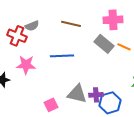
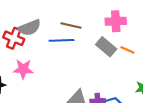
gray semicircle: (32, 26) -> (30, 28), size x1.5
blue line: (62, 56) -> (62, 40), moved

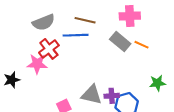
red cross: (14, 38) -> (49, 49), moved, turned 30

